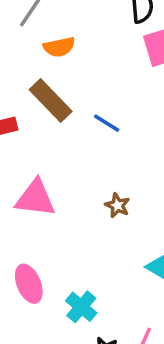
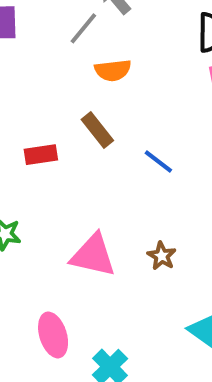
brown rectangle: (51, 100) -> (97, 130), size x0.7
pink triangle: (35, 198) -> (93, 255), moved

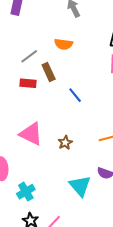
gray line: (83, 28) -> (29, 56), moved
red rectangle: (41, 155) -> (28, 83), moved

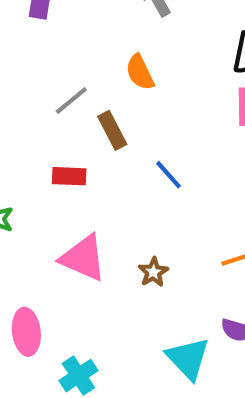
orange semicircle: (64, 44) -> (140, 72), turned 60
red rectangle: (28, 83) -> (69, 176), moved

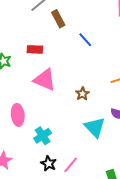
red rectangle: (69, 176) -> (35, 49), moved
brown star: (153, 272) -> (82, 94), moved

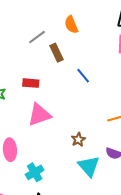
pink triangle: (45, 80) -> (39, 115), turned -45
brown star: (82, 94) -> (78, 140), moved

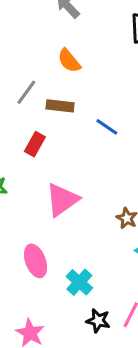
brown rectangle: (56, 53) -> (60, 106), turned -42
red rectangle: (31, 83) -> (35, 144), moved, turned -49

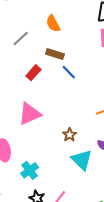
brown rectangle: (60, 106) -> (55, 54), moved
red rectangle: (35, 144) -> (33, 73), moved

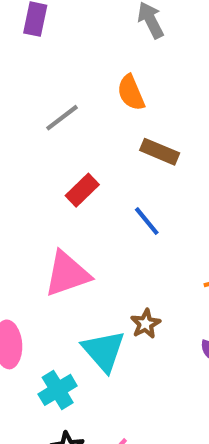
brown rectangle: (55, 54) -> (160, 152), moved
blue line: (69, 72) -> (147, 221), moved
cyan triangle: (82, 160) -> (104, 351), moved

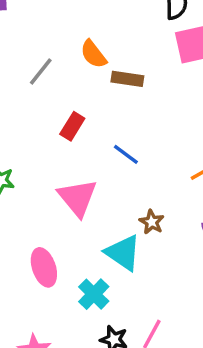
orange semicircle: (131, 93) -> (93, 54), moved
blue line: (147, 221) -> (126, 154), moved
pink triangle: (67, 274) -> (77, 198), turned -36

